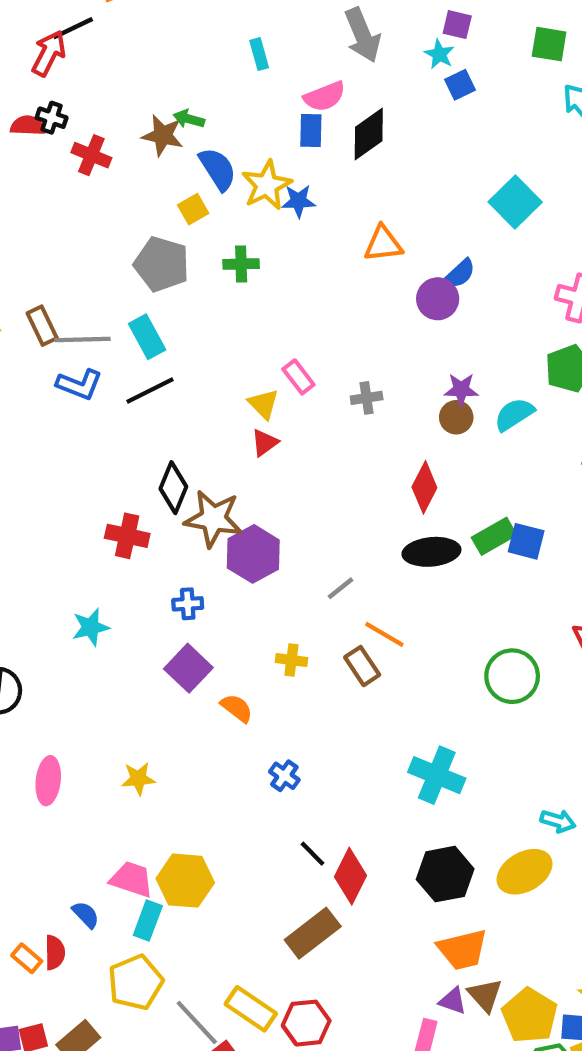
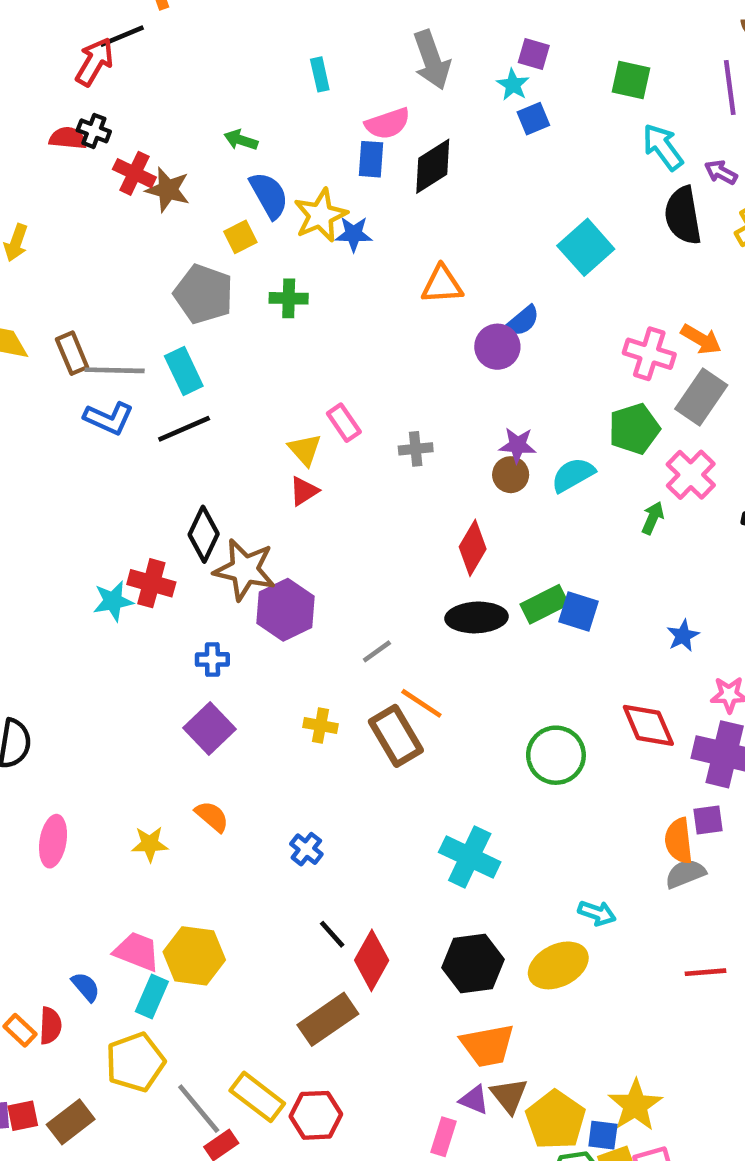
brown star: (163, 135) -> (168, 190), moved
cyan star: (91, 627) -> (113, 601), moved
brown rectangle: (362, 666) -> (396, 736), size x1.4
orange semicircle: (237, 708) -> (212, 816), moved

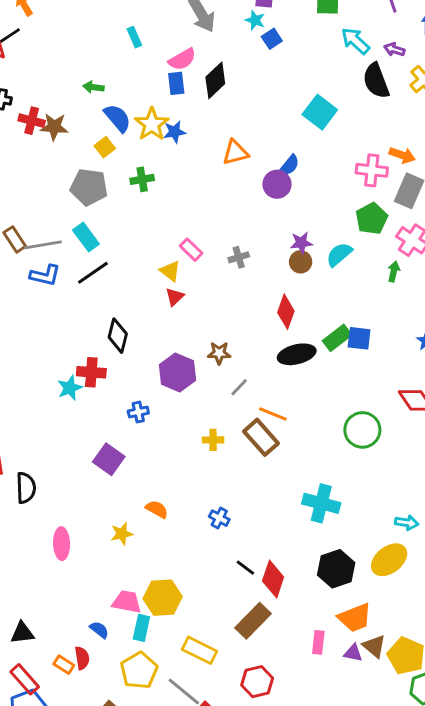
brown star: (245, 570) -> (219, 353), moved, size x0.6
purple square: (209, 729) -> (109, 459), moved
yellow rectangle: (257, 1097) -> (199, 650), moved
pink rectangle: (444, 1137) -> (318, 642), moved

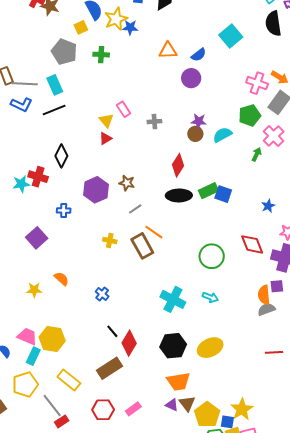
blue semicircle: (289, 165) -> (199, 55), moved
cyan arrow: (407, 523) -> (210, 297), moved
pink rectangle: (318, 642) -> (133, 409), moved, turned 35

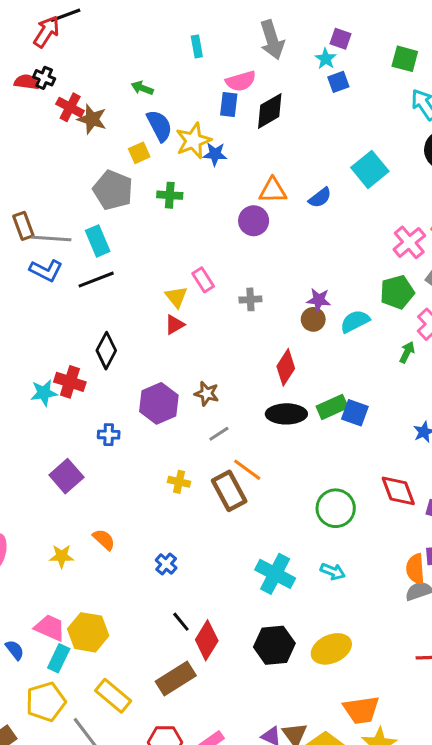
purple circle: (191, 78) -> (254, 221), moved
pink cross: (257, 83) -> (409, 242), turned 30
orange trapezoid: (178, 381) -> (361, 710), moved

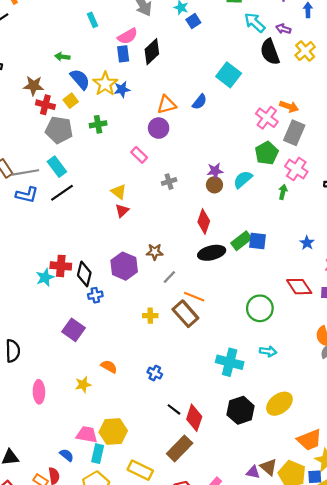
red cross: (70, 107) -> (45, 105), moved
pink rectangle: (203, 280) -> (139, 155), moved
black diamond: (106, 351) -> (84, 274), moved

